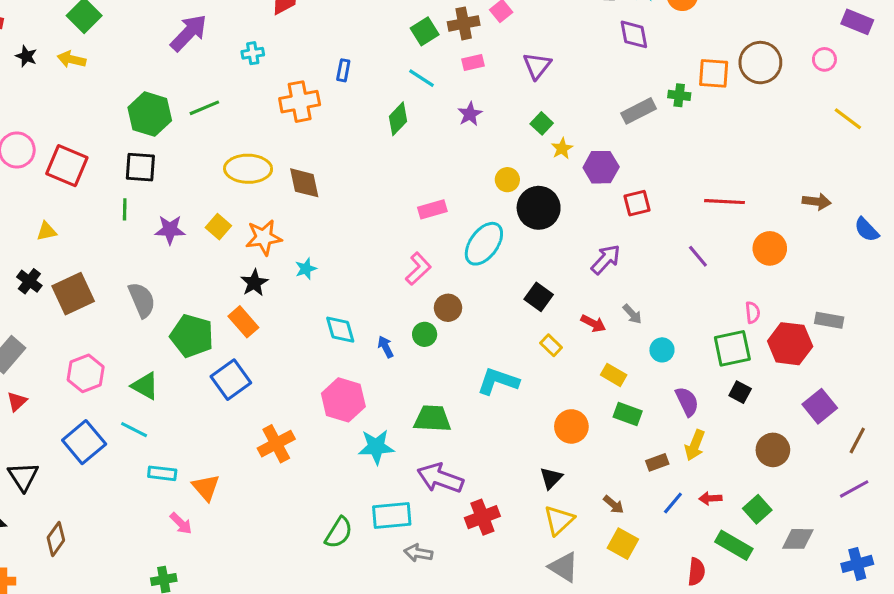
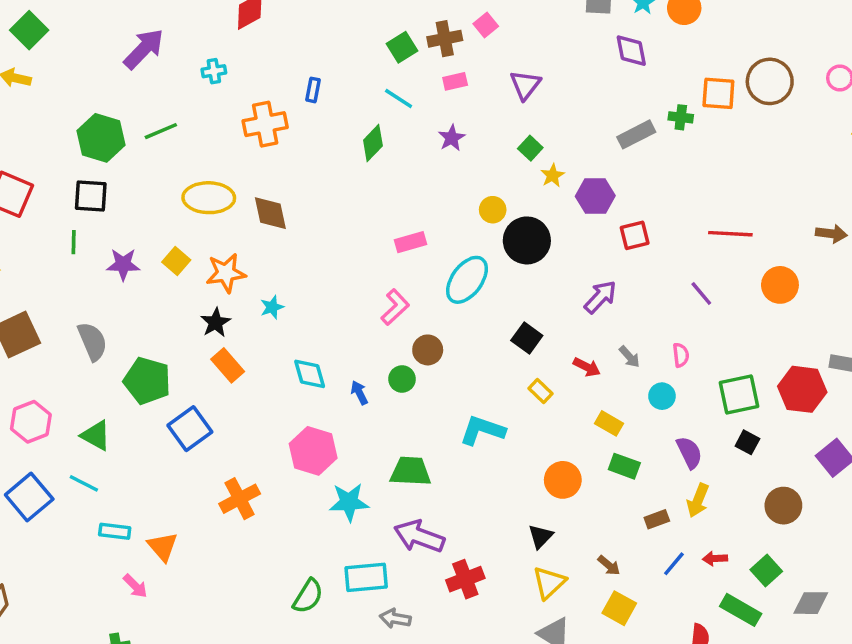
pink semicircle: (753, 312) -> (681, 355), moved
orange rectangle: (243, 322) -> (228, 365), moved

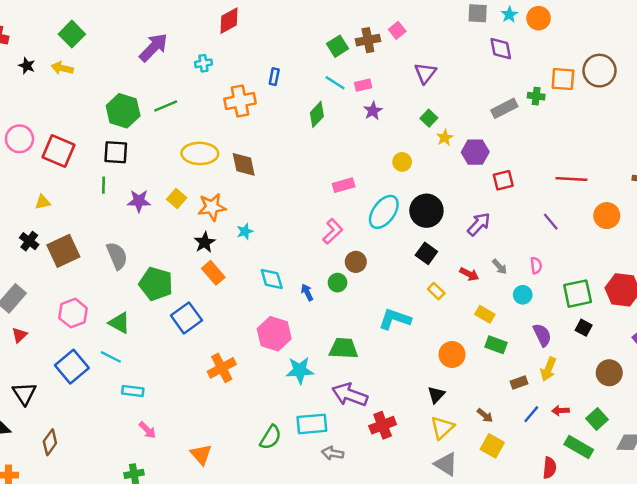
pink rectangle: (455, 81) -> (363, 85), moved
black circle: (527, 240) -> (426, 211), moved
orange triangle: (163, 547) -> (201, 454), moved

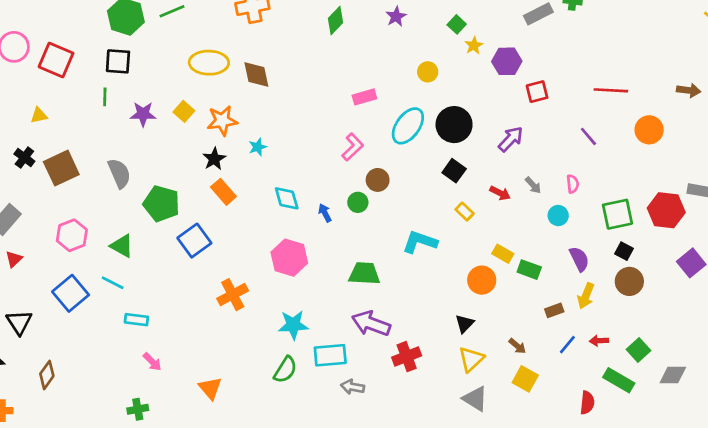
yellow rectangle: (485, 314) -> (503, 254), moved
cyan star: (300, 370) -> (293, 325), moved
brown circle: (609, 373) -> (629, 281), moved

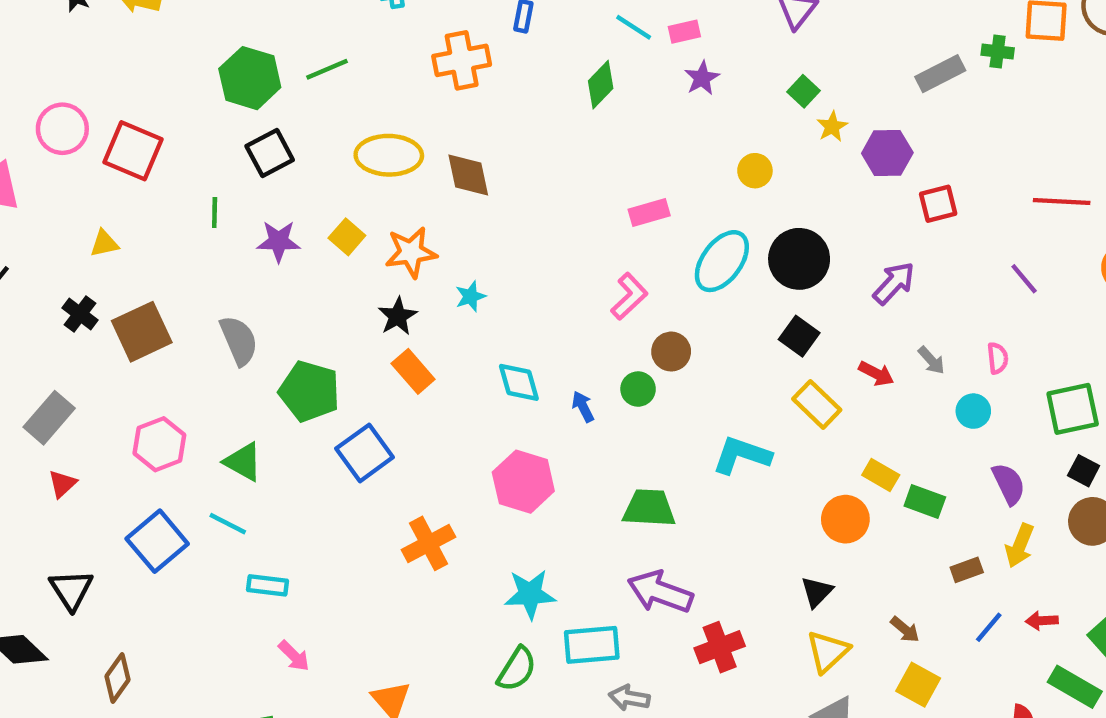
black square: (118, 61) -> (270, 153), moved, turned -32
yellow rectangle: (465, 212) -> (817, 404), size x1.5

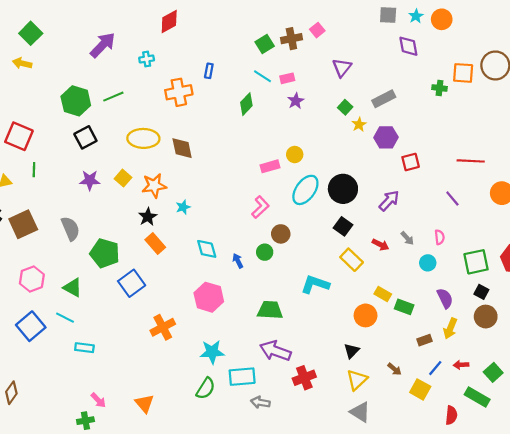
gray rectangle: (940, 74) -> (384, 99), moved
yellow circle: (755, 171) -> (295, 155), moved
green line: (215, 213) -> (34, 170), moved
pink arrow: (294, 656) -> (98, 400), moved
yellow square: (918, 685) -> (420, 389), moved

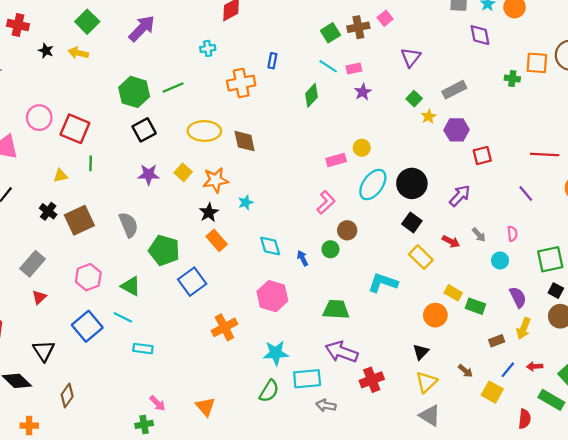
purple arrow: (103, 45) -> (142, 28), moved

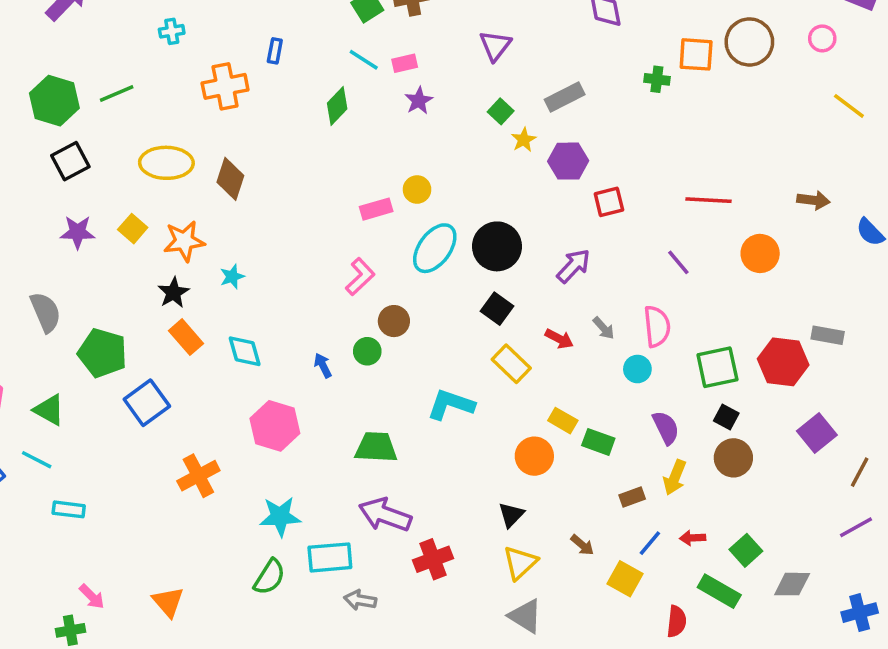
brown diamond: (245, 141) -> (230, 179), turned 30
pink semicircle: (512, 234) -> (657, 326), size x1.6
cyan diamond: (270, 246) -> (245, 351), moved

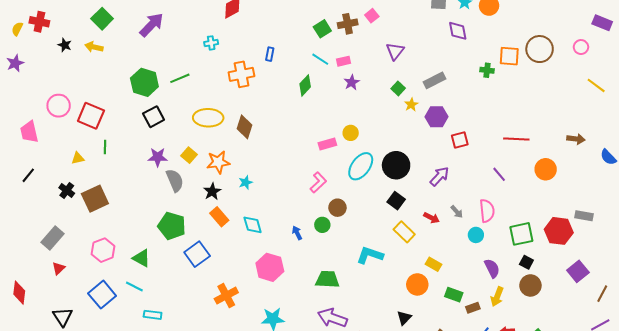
gray semicircle: (46, 312) -> (175, 180), moved
green rectangle: (598, 442) -> (454, 295), moved

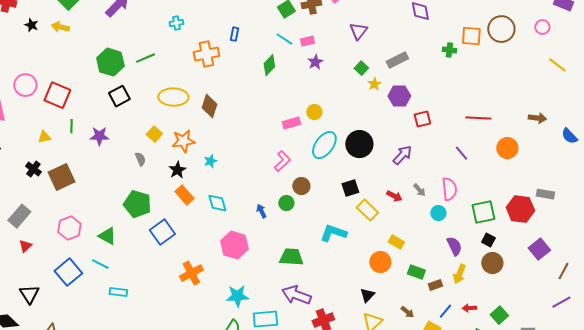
purple star: (158, 157) -> (99, 136), moved
gray semicircle: (175, 180) -> (140, 159), size x0.6
black square: (396, 201) -> (350, 188), moved, turned 36

